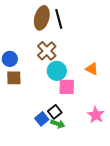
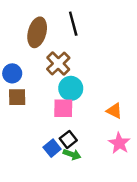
brown ellipse: (42, 18) -> (37, 32), moved
orange triangle: (92, 69) -> (114, 111), moved
pink square: (67, 87) -> (63, 108), moved

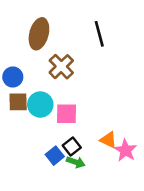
black line: (73, 24) -> (99, 34), moved
cyan circle: (71, 88) -> (40, 105), moved
orange triangle: (114, 111) -> (108, 140), moved

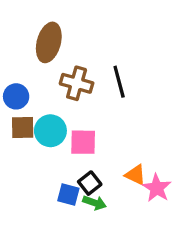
black line: (99, 34) -> (119, 82), moved
brown cross: (61, 67) -> (77, 83), turned -30
blue square: (55, 156) -> (68, 195), turned -36

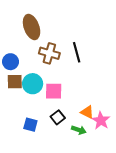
brown ellipse: (49, 42) -> (32, 27), turned -35
blue square: (68, 195) -> (30, 125), moved
green arrow: (95, 203) -> (79, 130), moved

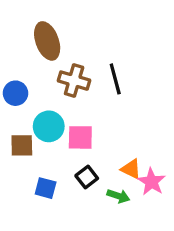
brown square: (15, 82) -> (22, 145), moved

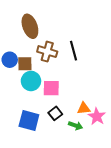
brown square: (22, 145) -> (25, 64), moved
orange triangle: (131, 169) -> (84, 108), turned -32
blue square: (46, 188) -> (29, 120), size x1.5

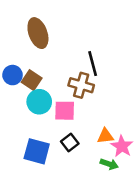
brown cross: (47, 52) -> (81, 85), moved
brown square: (25, 64) -> (32, 80), turned 35
green arrow: (76, 126) -> (109, 164), moved

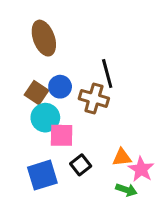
blue circle: (13, 75) -> (60, 87), moved
pink square: (65, 111) -> (62, 135), moved
blue square: (37, 151) -> (42, 175), turned -32

